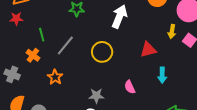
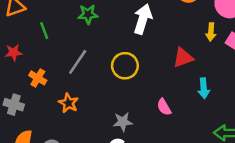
red star: (16, 19) -> (14, 53), moved
green line: (42, 35) -> (44, 31), moved

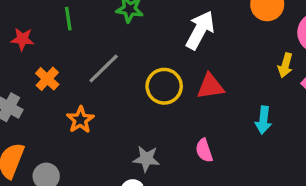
red triangle: (183, 58) -> (210, 86), moved
cyan arrow: (204, 88) -> (263, 120), moved

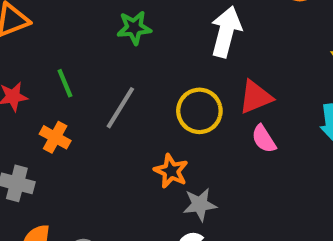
green line: (68, 19) -> (65, 83), moved
orange star: (80, 120) -> (171, 171), moved
pink semicircle: (204, 150) -> (264, 139), moved

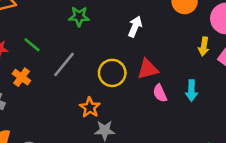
white arrow: (226, 32) -> (135, 27), size x0.7
green line: (65, 83) -> (32, 45), turned -36
pink semicircle: (264, 139) -> (160, 93), moved

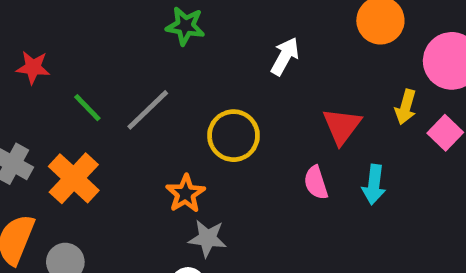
green line: (32, 45) -> (87, 108), moved
red triangle: (148, 69) -> (342, 126), moved, turned -45
orange cross: (21, 77) -> (74, 178), moved, size x1.5

